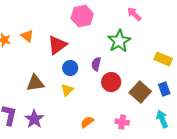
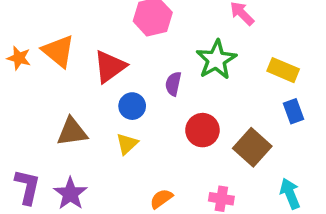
orange triangle: (27, 36) -> (58, 51), size x1.5
yellow rectangle: (163, 59) -> (283, 70), moved
purple semicircle: (96, 64) -> (173, 84), moved
blue rectangle: (164, 89) -> (293, 111), moved

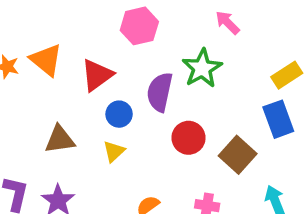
yellow rectangle: (283, 70) -> (287, 75), moved, turned -56
purple semicircle: (173, 84) -> (160, 92), size x1.6
blue rectangle: (293, 111) -> (278, 119), size x1.5

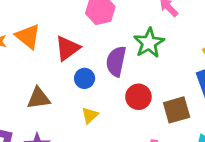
yellow triangle: (114, 151) -> (90, 115), moved
brown square: (238, 155) -> (177, 110), turned 32

